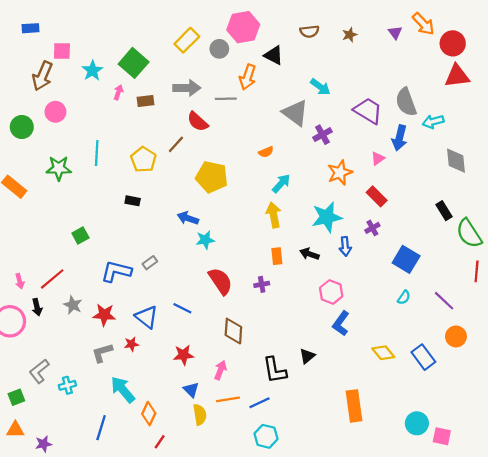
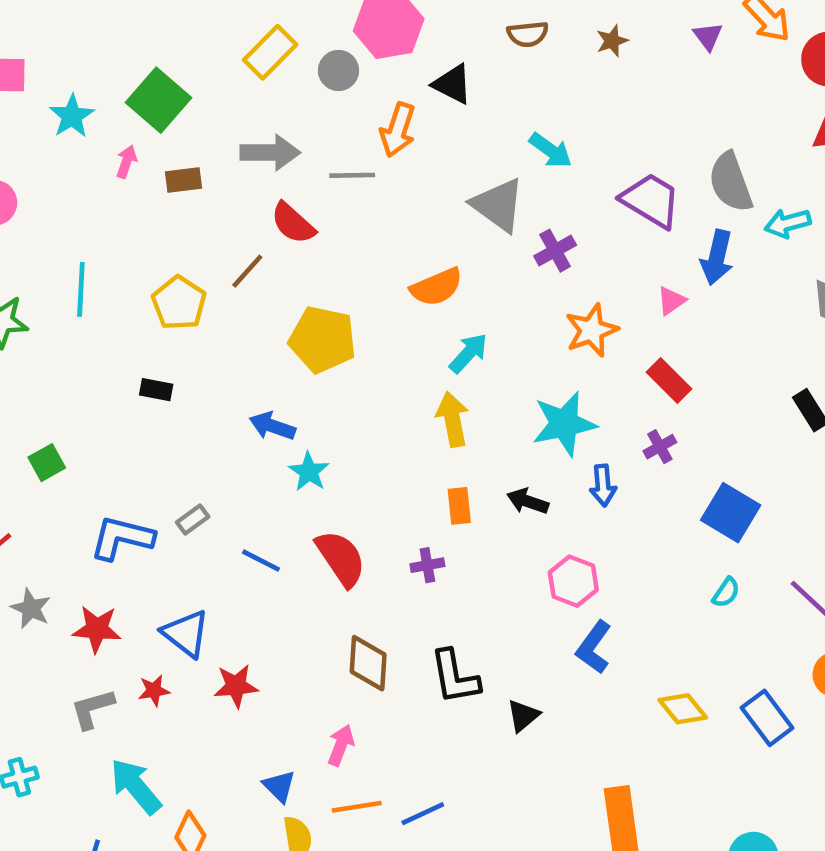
orange semicircle: (266, 152) -> (437, 287), size x1.6
cyan star: (205, 240) -> (309, 472), turned -30
blue line: (182, 308) -> (261, 561), moved
red star: (184, 355) -> (236, 686), moved
black L-shape: (275, 370) -> (455, 677), moved

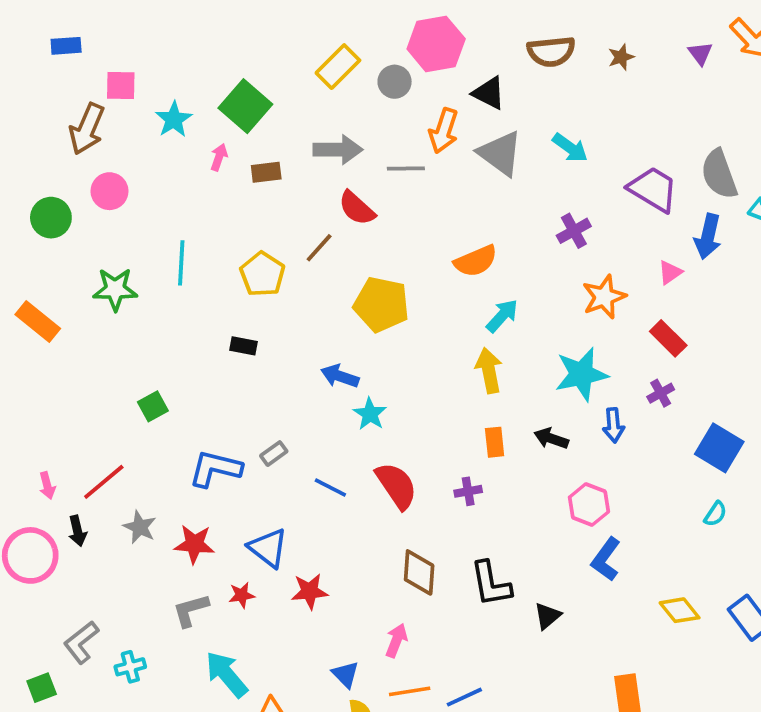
brown semicircle: (528, 34) -> (551, 51), size x1.4
gray triangle: (498, 205) -> (500, 153), moved

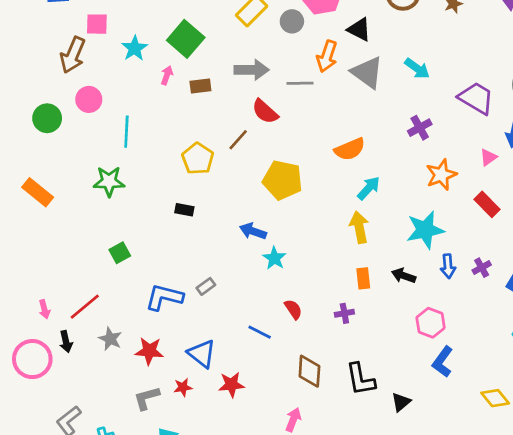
cyan line: (181, 263) -> (126, 132), moved
green star: (115, 289) -> (109, 181), moved
purple cross: (661, 393) -> (482, 268), moved
red semicircle: (396, 486) -> (293, 309), size x0.6
blue line: (330, 488) -> (260, 332), moved

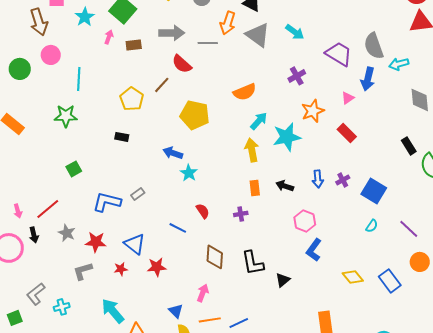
brown arrow: (73, 55) -> (39, 22), turned -40
cyan star: (425, 230) -> (287, 137), moved
gray L-shape: (147, 398) -> (83, 271), moved

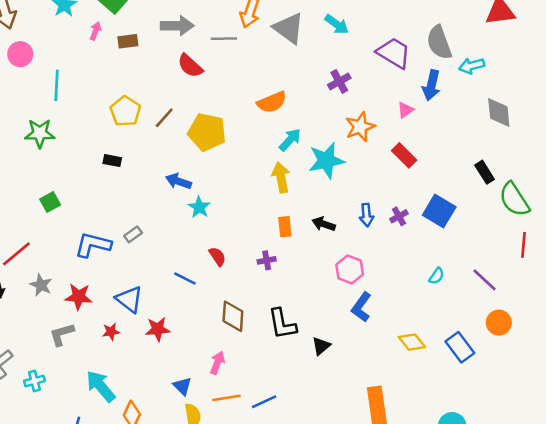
brown line: (162, 85) -> (164, 118), moved
blue square: (374, 191) -> (439, 211), moved

